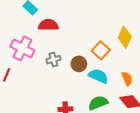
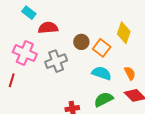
gray cross: (53, 60) -> (56, 61), size x1.5
brown circle: (79, 64) -> (81, 42), moved

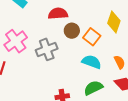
red semicircle: (48, 28) -> (58, 14), moved
pink cross: (25, 53) -> (16, 41), turned 30

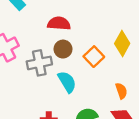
brown circle: (72, 31) -> (63, 49), moved
cyan semicircle: (92, 62) -> (67, 82), moved, turned 30

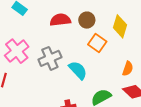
brown circle: (63, 49) -> (87, 20), moved
orange semicircle: (121, 91) -> (128, 69), turned 48

